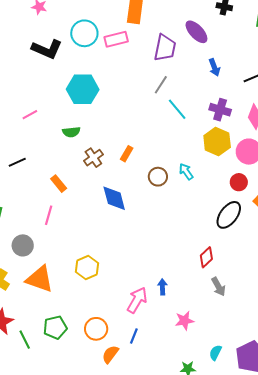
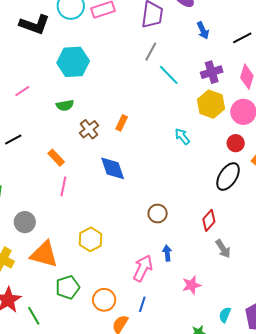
purple cross: (220, 110) -> (212, 72), turned -30
brown circle: (158, 177) -> (158, 214), moved
pink line: (49, 215) -> (63, 186), moved
green pentagon: (55, 328) -> (68, 287), moved

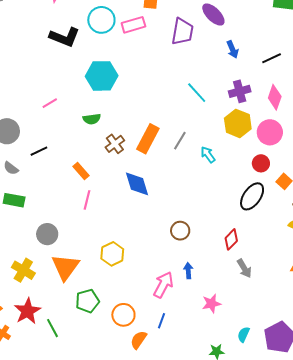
gray line: (151, 52) -> (180, 141), moved
orange rectangle: (122, 123) -> (148, 139), size x1.8
orange triangle: (44, 254) -> (65, 267), turned 48

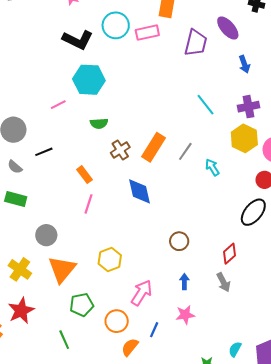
cyan hexagon: (102, 76) -> (89, 80), moved
gray arrow: (244, 268) -> (223, 282), moved
pink arrow: (163, 285) -> (142, 293), moved
pink star: (211, 304) -> (185, 315), moved
green line: (53, 328) -> (64, 340), moved

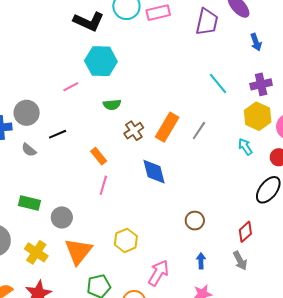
cyan arrow: (212, 167) -> (245, 147), moved
green rectangle: (16, 199) -> (29, 203), moved

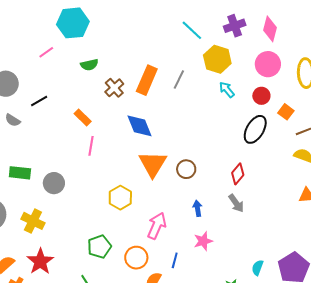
yellow hexagon: (258, 116) -> (217, 59), moved
orange triangle: (78, 251) -> (153, 164), moved

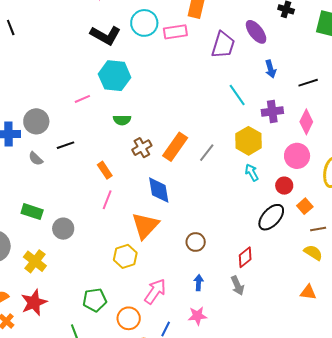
cyan line: (192, 30) -> (237, 95), moved
orange triangle: (153, 164) -> (145, 226), moved

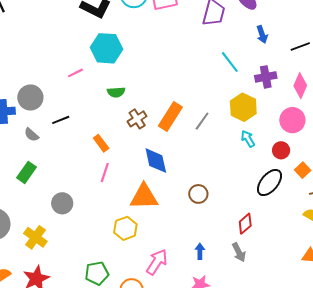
green rectangle: (32, 212) -> (27, 172), moved, turned -70
orange triangle: (145, 226) -> (144, 197), turned 48
brown circle: (196, 242) -> (198, 194), moved

